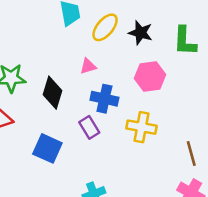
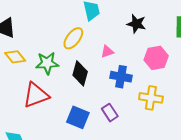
yellow ellipse: (105, 27) -> (73, 38), moved
black star: (141, 33) -> (136, 24), moved
purple rectangle: (89, 127) -> (110, 113), moved

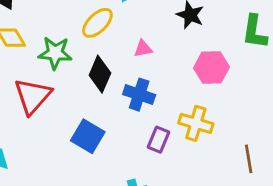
blue cross: (121, 77) -> (139, 95), moved
red triangle: (36, 95) -> (33, 96), turned -36
purple rectangle: (110, 113) -> (159, 140), moved, turned 48

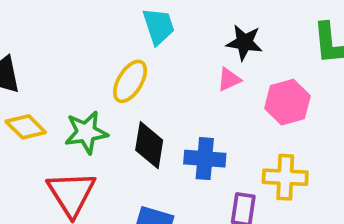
pink triangle: (143, 49) -> (229, 79), moved

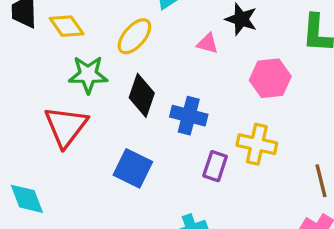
pink triangle: (229, 79) -> (208, 43), moved, turned 30
yellow diamond: (26, 127) -> (67, 26), moved

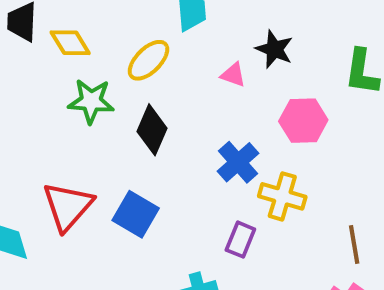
blue cross: (189, 116) -> (238, 162), moved, turned 30
red triangle: (66, 126) -> (68, 206), moved
purple rectangle: (215, 166) -> (240, 240), moved

